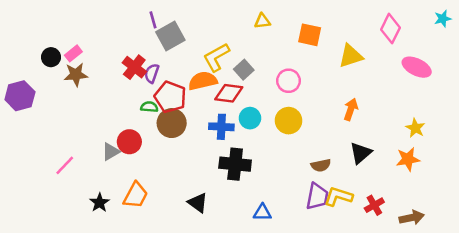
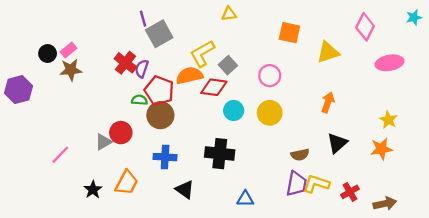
yellow triangle: (262, 21) -> (229, 14), moved
pink ellipse: (417, 67) -> (390, 63), turned -36
blue cross: (221, 127) -> (165, 157), moved

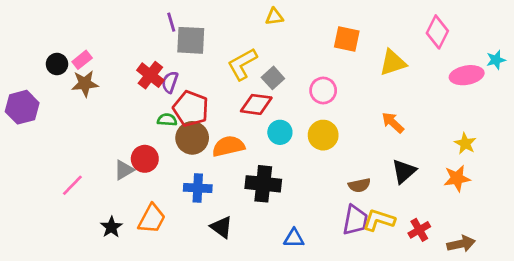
cyan star: (414, 17) -> (496, 60), moved
gray square: (159, 34) -> (191, 40), turned 32
orange semicircle: (189, 76) -> (228, 146), moved
orange arrow: (328, 102) -> (393, 123), turned -66

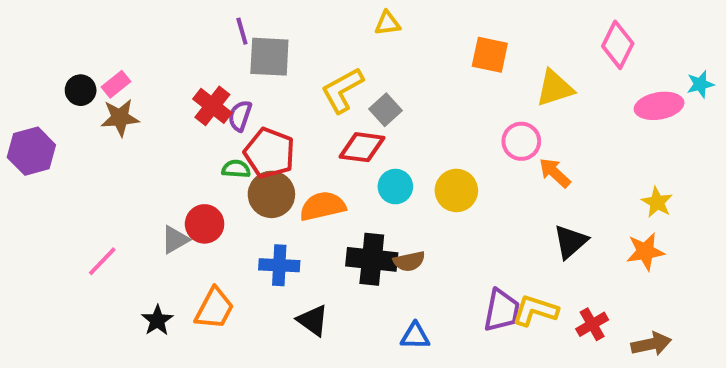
pink circle: (323, 90) -> (521, 141), moved
brown semicircle: (359, 185) -> (409, 261), moved

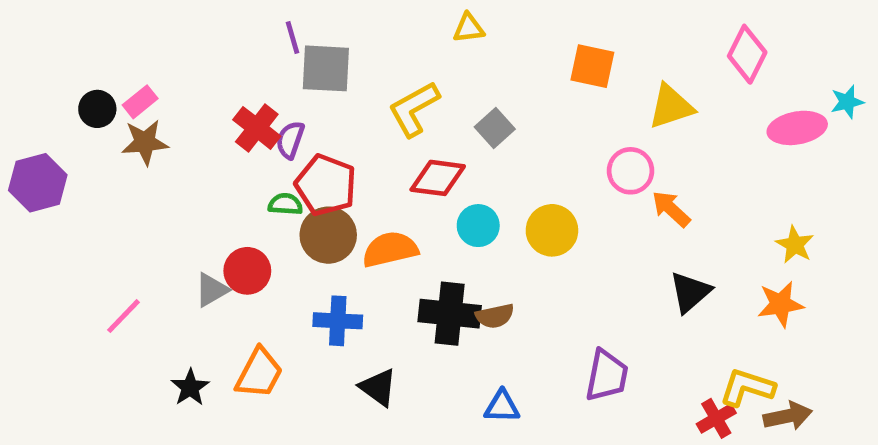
gray square: (386, 110) -> (495, 128), moved
yellow L-shape: (535, 310) -> (747, 387), moved
red cross: (592, 324) -> (716, 418), moved

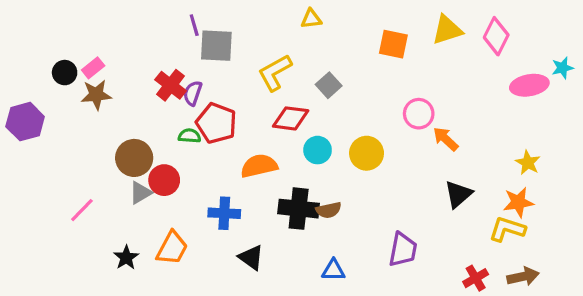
yellow triangle: (671, 107) -> (447, 30), moved
brown circle: (328, 235) -> (134, 158), moved
yellow L-shape: (747, 387) -> (507, 229), moved

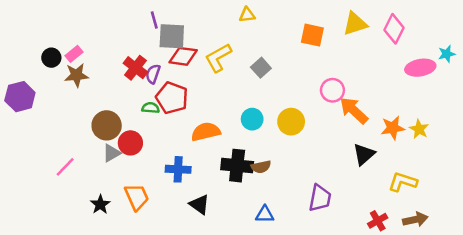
red diamond: (291, 118) -> (183, 56), moved
orange arrow: (446, 139) -> (354, 110), size x1.4
orange star: (518, 202) -> (393, 128), moved
orange trapezoid: (172, 248) -> (137, 197), turned -52

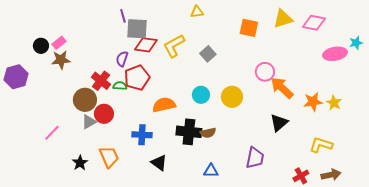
pink diamond: (394, 29) -> (314, 23), turned 75
red cross: (135, 68) -> (101, 81), moved
red pentagon: (172, 98) -> (137, 78), turned 30
black triangle: (364, 154) -> (279, 123), moved

